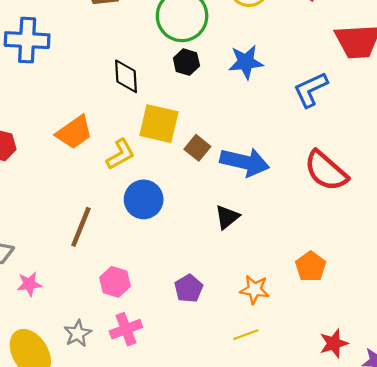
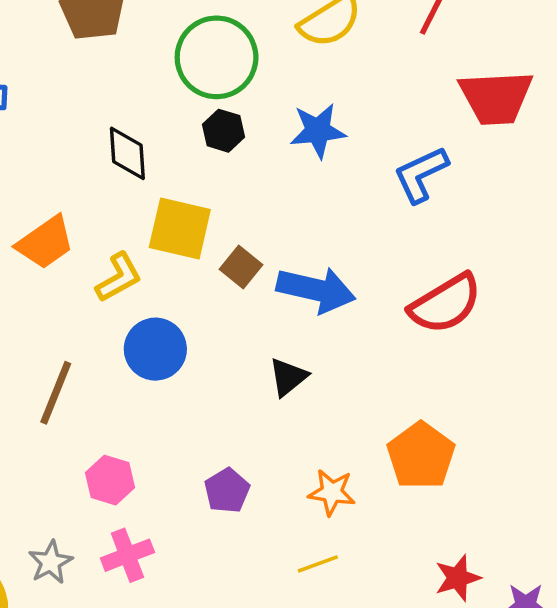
red semicircle: (326, 171) -> (445, 304), turned -72
orange pentagon: (311, 266) -> (421, 456), size x1.4

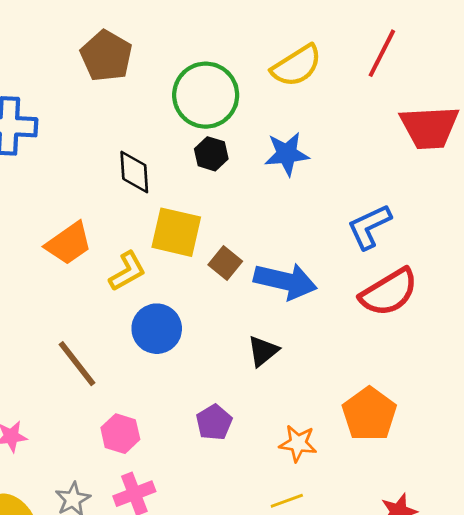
blue L-shape: (421, 174) -> (369, 227), moved
brown line: (56, 393) -> (77, 364), turned -60
purple pentagon: (227, 491) -> (214, 422), moved

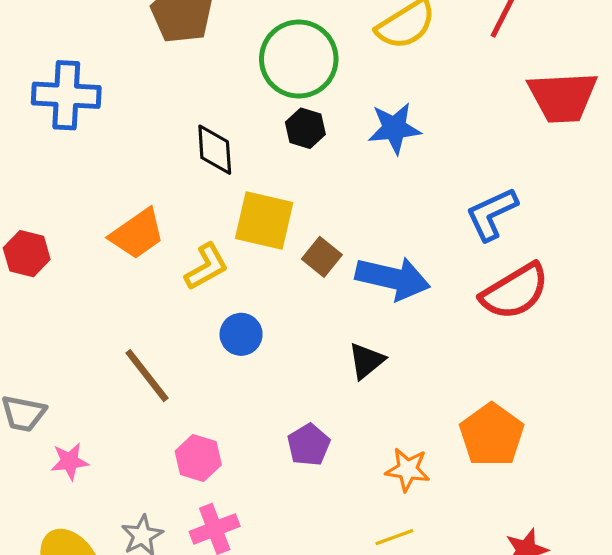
blue circle: (157, 329) -> (241, 334), size x0.7

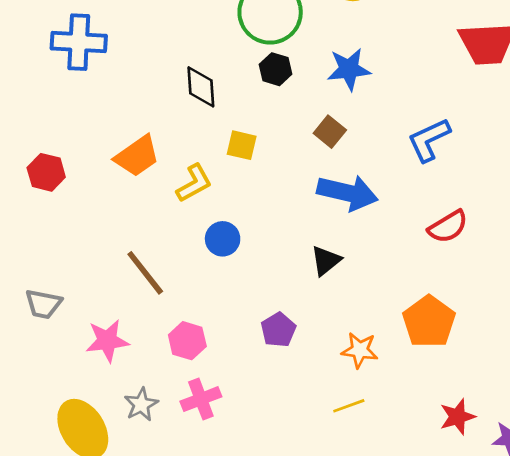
yellow square: (264, 221) -> (242, 145), size x0.6
brown square: (322, 257) -> (330, 132), moved
red semicircle: (515, 291) -> (448, 227), moved, size x0.7
pink star: (70, 461) -> (107, 341), moved, size x1.4

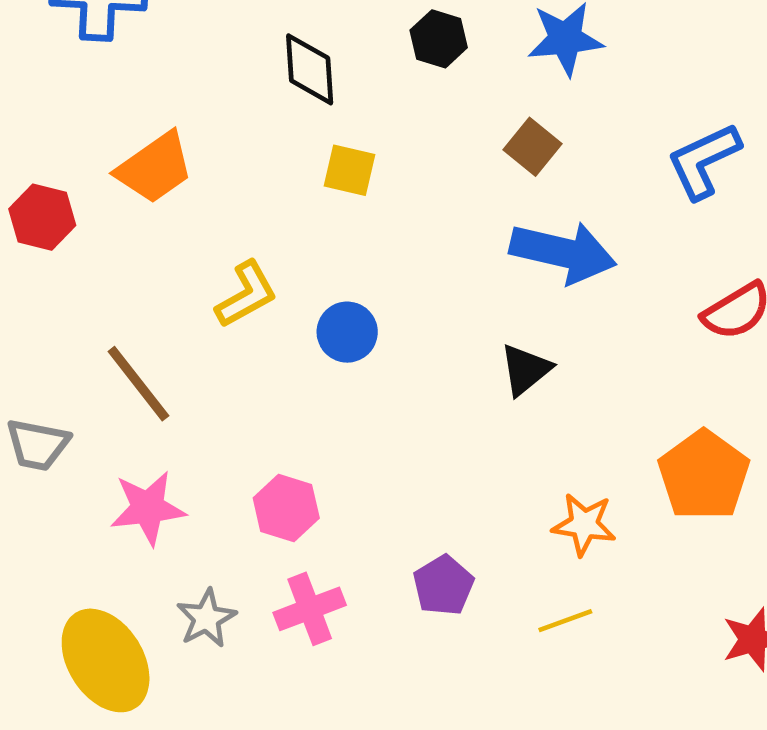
yellow square: (242, 145) -> (350, 170), moved
orange trapezoid: (137, 156) -> (155, 168), moved
yellow L-shape: (194, 183) -> (246, 295), moved
brown line: (145, 273) -> (138, 384), moved
purple pentagon: (278, 330) -> (443, 585), moved

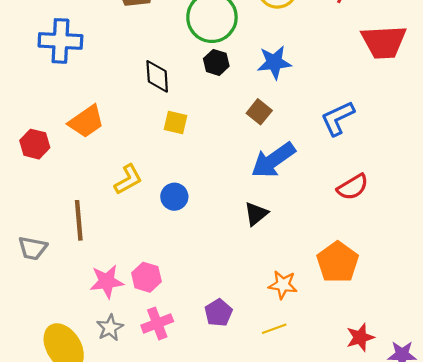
blue arrow: (563, 252) -> (273, 160), turned 132
brown line: (138, 384) -> (79, 220), turned 33
pink star: (148, 508) -> (107, 282), moved

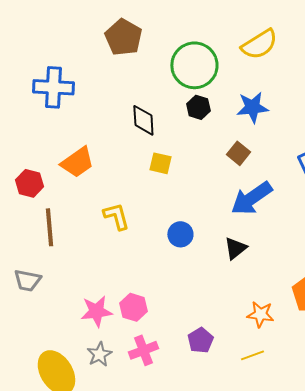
yellow L-shape: (128, 179) -> (116, 216), turned -76
blue circle: (174, 197) -> (180, 234), moved
brown line: (79, 220) -> (49, 227), moved

